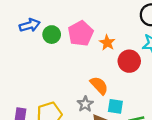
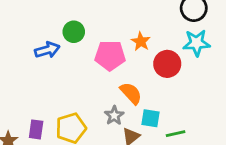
blue arrow: (30, 25) -> (47, 50), moved
pink pentagon: (81, 33) -> (110, 55), moved, turned 30

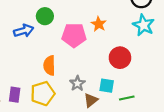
cyan star: (197, 43) -> (144, 25), turned 30
red circle: (167, 64) -> (120, 58), moved
orange semicircle: (131, 93) -> (49, 65), moved, turned -138

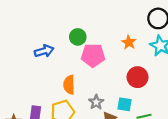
green circle: (45, 16) -> (78, 37), moved
orange star: (99, 24) -> (129, 42), moved

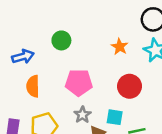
pink pentagon: (93, 55) -> (79, 83), moved
orange semicircle: (69, 85) -> (33, 86), moved

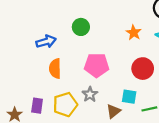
gray star: (82, 115) -> (90, 94), moved

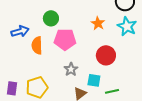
pink pentagon: (97, 65) -> (65, 39), moved
orange semicircle: (55, 69) -> (37, 45), moved
gray star: (90, 94) -> (71, 69), moved

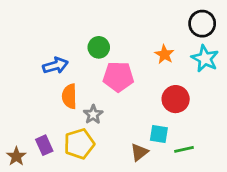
orange semicircle: (37, 45) -> (69, 96), moved
gray star: (71, 69) -> (93, 114), moved
purple rectangle: (12, 88) -> (44, 145), turned -32

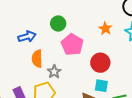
pink pentagon: (118, 77) -> (72, 45), turned 30
red circle: (176, 99) -> (100, 63), moved

